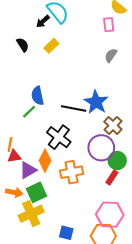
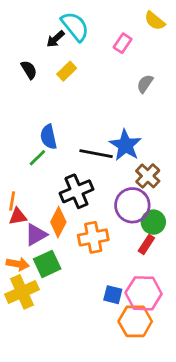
pink rectangle: (109, 25) -> (123, 43), moved, turned 40
black cross: (59, 137) -> (76, 191), turned 30
yellow cross: (31, 214) -> (22, 292), moved
blue square: (66, 233) -> (113, 295), moved

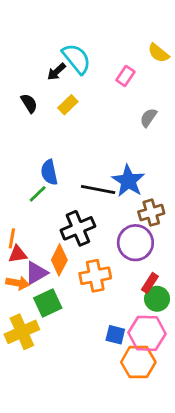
brown cross: (148, 176) -> (151, 213), turned 30
green circle: (153, 222) -> (157, 299), moved
orange arrow: (18, 264) -> (18, 283), moved

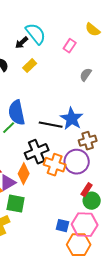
blue semicircle: (49, 172) -> (17, 113), size x1.4
orange cross: (95, 276) -> (55, 165), moved, turned 30
green square: (48, 303) -> (16, 204), turned 36

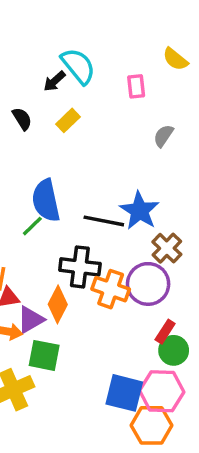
pink rectangle: (70, 46) -> (136, 86), turned -40
brown cross: (88, 141) -> (167, 248), turned -30
black cross: (37, 152) -> (80, 267), turned 30
blue square: (63, 226) -> (124, 393), size x1.6

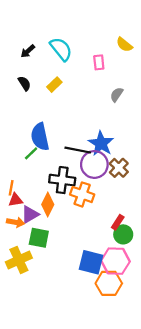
black arrow: (54, 81) -> (28, 51), moved
purple circle: (148, 284) -> (94, 164), moved

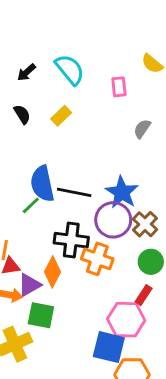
black line: (78, 150) -> (74, 192), moved
green circle: (123, 234) -> (151, 262), moved
pink hexagon: (115, 261) -> (126, 320), moved

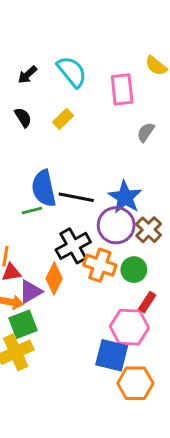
pink rectangle: (119, 87) -> (122, 89), size x1.5
green line: (31, 205) -> (32, 210), turned 30
black cross: (71, 240) -> (73, 246), turned -36
green circle: (151, 262) -> (134, 270), moved
green square: (41, 315) -> (23, 324), moved, turned -32

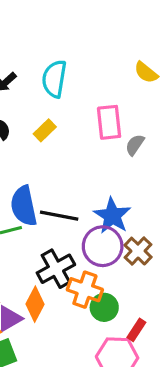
cyan semicircle: (72, 72) -> (54, 79), turned -132
pink rectangle: (122, 89) -> (109, 122), moved
green circle: (134, 270) -> (104, 307), moved

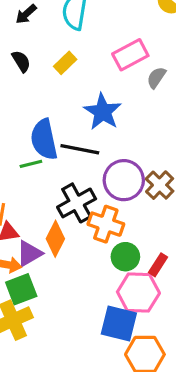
pink rectangle: (109, 122) -> (130, 55), turned 68
blue star: (112, 216) -> (103, 112), moved
green circle: (104, 307) -> (125, 257), moved

